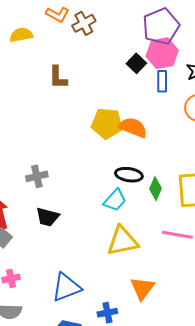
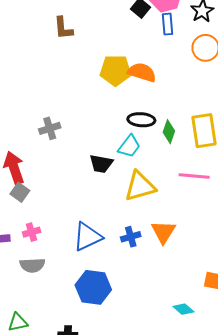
black trapezoid: (48, 217) -> (101, 164), moved
blue cross: (107, 313) -> (131, 237), moved

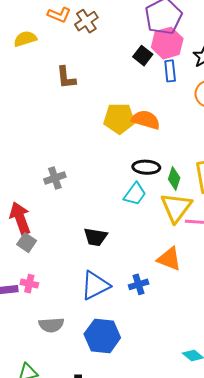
black trapezoid: (101, 164) -> (95, 237), moved
yellow triangle: (140, 186) -> (176, 207), moved, turned -36
pink cross: (32, 232) -> (29, 284), moved, turned 30
orange triangle: (163, 232) -> (169, 259), moved, turned -40
gray semicircle: (32, 265) -> (51, 325), moved

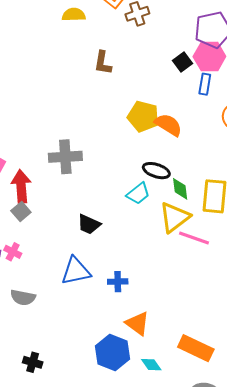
gray cross: (55, 178) -> (65, 157), size x1.5
green diamond: (174, 178) -> (180, 189), turned -40
orange triangle: (169, 259) -> (137, 323), moved
blue hexagon: (102, 336) -> (113, 352), moved

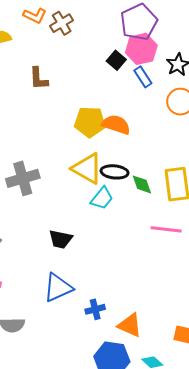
blue rectangle: (205, 84) -> (143, 77), turned -30
yellow triangle: (174, 217) -> (87, 168), moved, turned -40
blue cross: (118, 282) -> (95, 309), moved

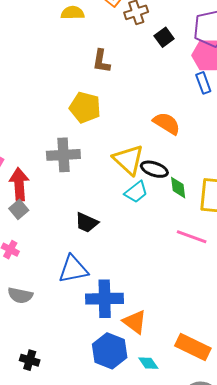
black square: (116, 60) -> (164, 37), moved
yellow pentagon: (90, 122) -> (85, 107), moved
blue cross: (95, 309) -> (105, 299), size x1.8

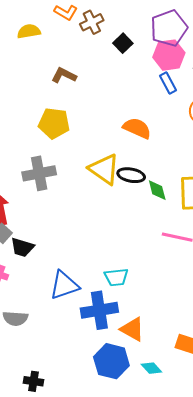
brown L-shape: (101, 61) -> (64, 75), turned 115
cyan trapezoid: (136, 192) -> (116, 277), moved, turned 40
black trapezoid: (87, 223) -> (22, 247), moved

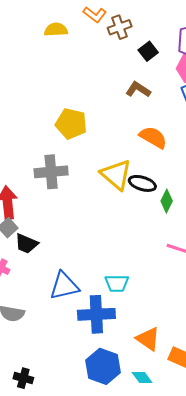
brown L-shape: (64, 75) -> (138, 89), moved
green diamond: (157, 190) -> (167, 201), turned 35
orange triangle: (132, 329) -> (148, 339), moved

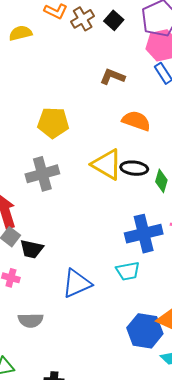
black square: (148, 51) -> (114, 20), moved
blue cross: (96, 314) -> (144, 234), moved
blue hexagon: (103, 366) -> (145, 331), moved

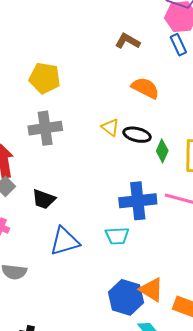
yellow pentagon: (53, 123) -> (45, 78), moved
yellow triangle: (107, 164) -> (110, 127), size x0.6
black trapezoid: (32, 249) -> (44, 199), moved

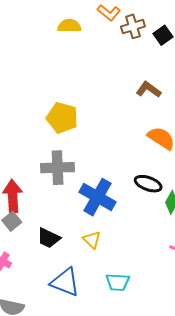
yellow triangle: (110, 127) -> (92, 240), moved
blue cross: (138, 201) -> (97, 197), moved, turned 30
blue triangle: (65, 241) -> (65, 282), turned 32

